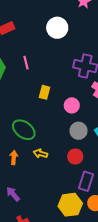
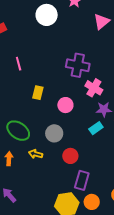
white circle: (57, 28) -> (47, 15), moved
gray circle: (79, 131) -> (54, 133), moved

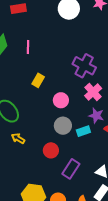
gray circle: (54, 133) -> (63, 126), moved
purple rectangle: (82, 180) -> (71, 169), moved

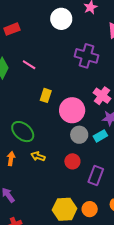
pink line: (28, 47) -> (29, 65), turned -48
purple cross: (84, 66) -> (86, 56), moved
pink circle: (61, 100) -> (72, 110), size x1.6

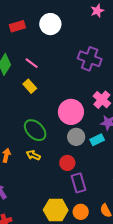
white circle: (61, 19) -> (50, 24), moved
yellow rectangle: (46, 95) -> (30, 86), moved, turned -64
green ellipse: (23, 132) -> (35, 130), moved
purple rectangle: (96, 175) -> (78, 183), moved, turned -42

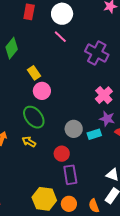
red rectangle: (17, 26) -> (29, 12), turned -70
pink line: (32, 63) -> (60, 37), moved
pink circle: (71, 112) -> (42, 91), moved, size x0.7

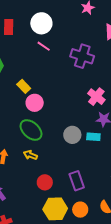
cyan rectangle: (94, 134) -> (93, 137), turned 32
red circle: (62, 154) -> (45, 182), moved

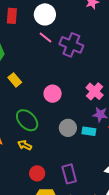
purple cross: (82, 56) -> (71, 45), moved
yellow rectangle: (24, 86) -> (15, 80), moved
pink circle: (35, 103) -> (53, 94), moved

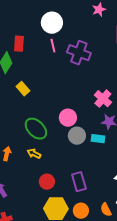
red rectangle: (12, 16) -> (19, 44), moved
pink line: (46, 37) -> (53, 46), turned 40
pink circle: (53, 94) -> (68, 118), moved

